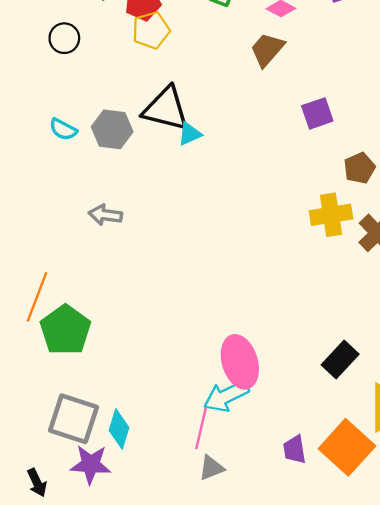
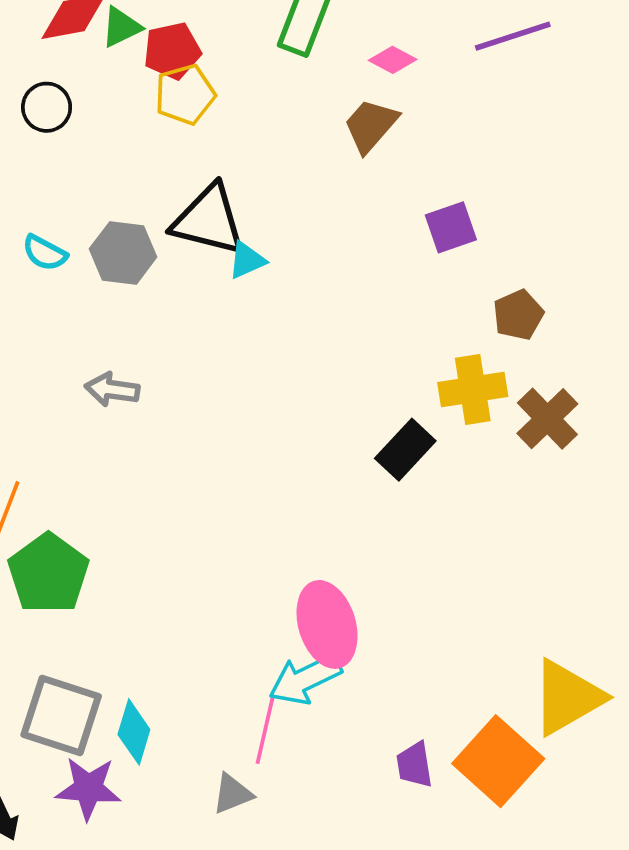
black rectangle: (340, 360) -> (405, 450), moved
gray triangle: (211, 468) -> (232, 794), moved

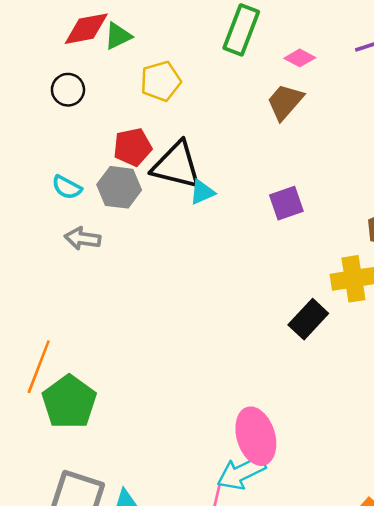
red pentagon: (172, 51) -> (133, 147), moved
purple square: (451, 227) -> (286, 203), moved
gray arrow: (112, 390) -> (83, 239), moved

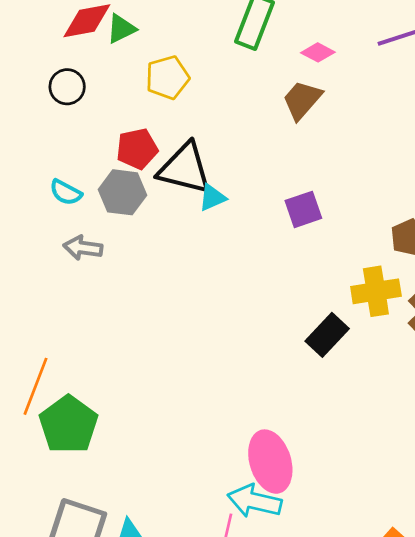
cyan arrow: (241, 473) -> (255, 501), turned 39

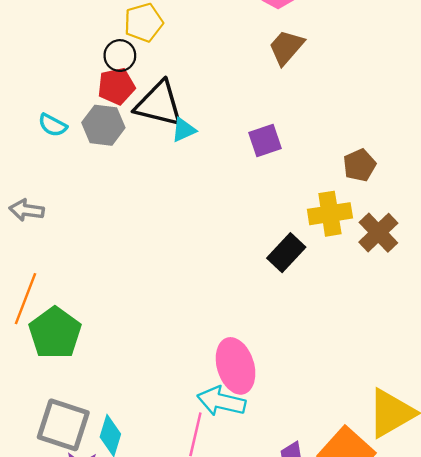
black circle: (67, 87) -> (120, 56), moved
brown trapezoid: (302, 100) -> (286, 47), moved
gray arrow: (83, 248) -> (27, 210), moved

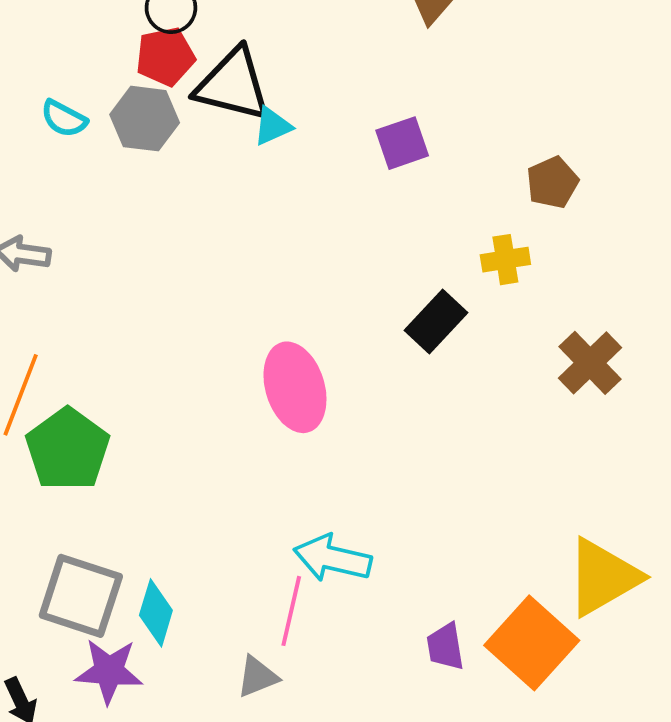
yellow cross: (330, 214) -> (505, 260), size x0.7
brown cross: (378, 233) -> (590, 363), moved
pink ellipse: (236, 366) -> (295, 387), moved

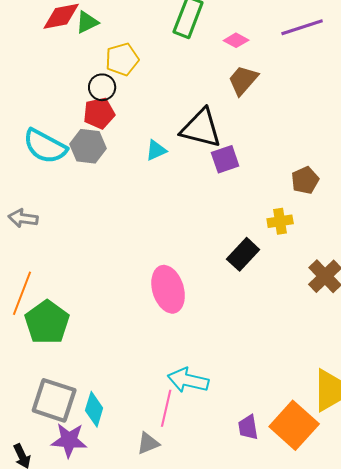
black triangle: (233, 85) -> (201, 128), moved
cyan semicircle: (64, 119) -> (45, 146), size x1.8

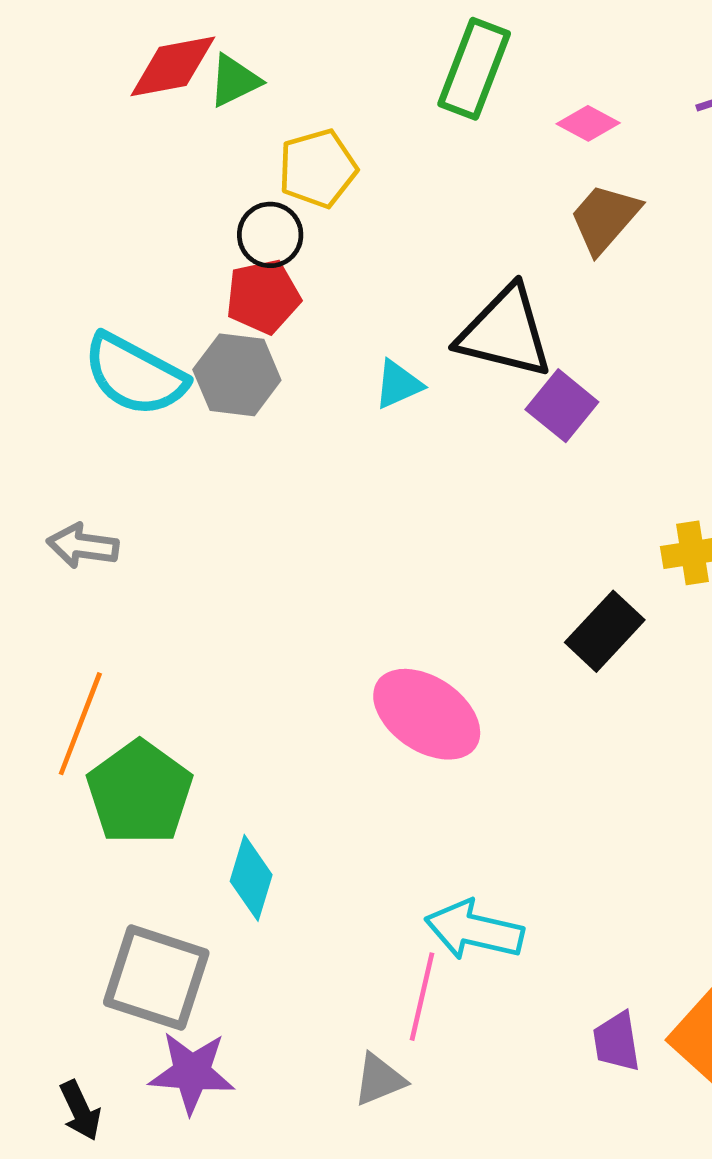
purple square: (225, 159) -> (562, 406), turned -32
pink ellipse: (168, 289) -> (427, 714), turned -39
cyan diamond: (94, 409) -> (251, 878), moved

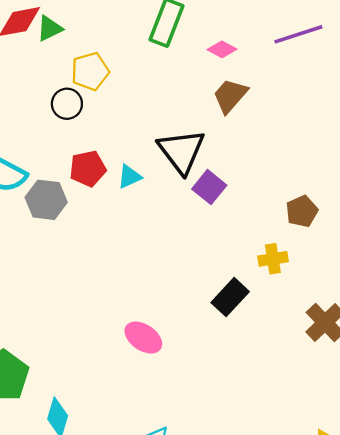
red pentagon: (263, 297) -> (88, 169), moved
black triangle: (505, 332) -> (182, 151), turned 39
gray hexagon: (237, 375) -> (46, 200), moved
pink ellipse: (427, 714) -> (143, 338), size x0.7

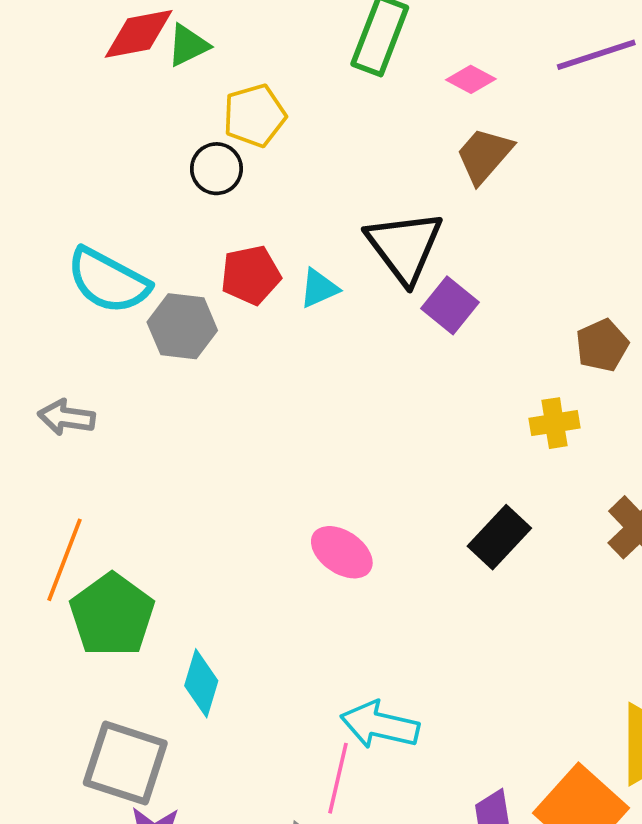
black rectangle: (230, 297) -> (499, 537), moved

